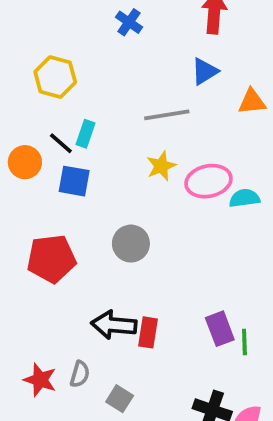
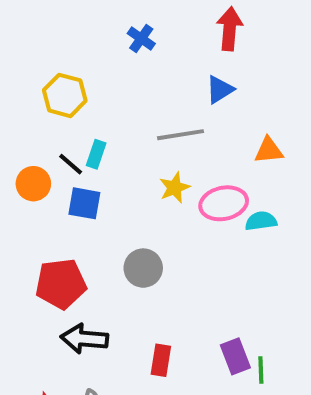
orange triangle: (252, 102) -> (269, 150), moved
black arrow: (114, 325) -> (84, 339), moved

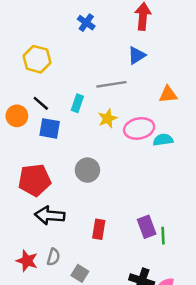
cyan rectangle: (96, 154) -> (77, 103), moved

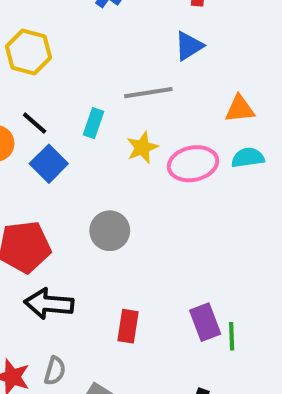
blue square: (50, 128) -> (49, 164), turned 35
cyan semicircle: (163, 140) -> (248, 158), moved

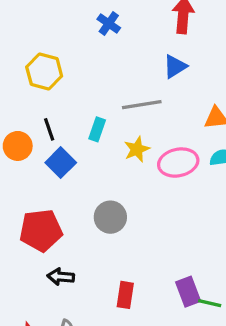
black line: (35, 123) -> (49, 129), turned 30
black arrow: (49, 304) -> (61, 277), size x0.7
green line: (232, 336) -> (210, 303), turned -75

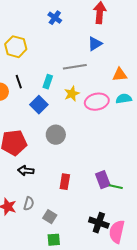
blue square: (61, 163) -> (39, 105), moved

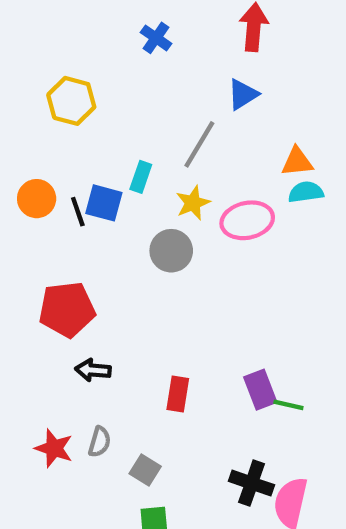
gray line: (75, 67) -> (199, 144), turned -50
black line: (19, 82) -> (78, 212), moved
cyan semicircle: (124, 99) -> (306, 192), moved
blue square: (39, 105) -> (104, 203), moved, turned -30
gray circle: (56, 135) -> (171, 251), moved

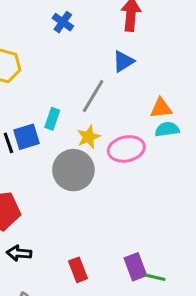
blue square: (104, 203) -> (27, 137), turned -32
gray circle: (171, 251) -> (73, 170), size x1.4
red rectangle: (178, 394) -> (78, 270), turned -30

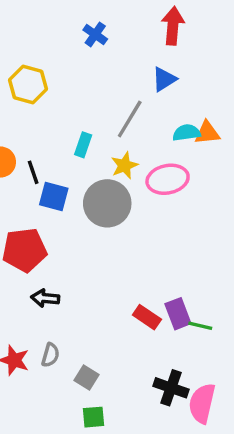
cyan semicircle: (167, 129) -> (187, 133), moved
blue square: (27, 137) -> (54, 196), moved, turned 32
red rectangle: (78, 270) -> (147, 317), moved, turned -35

